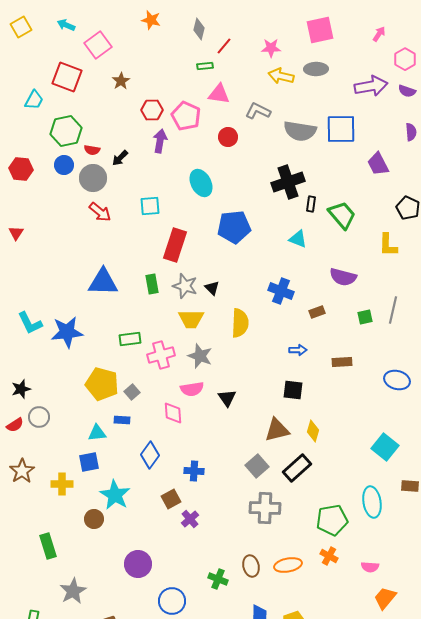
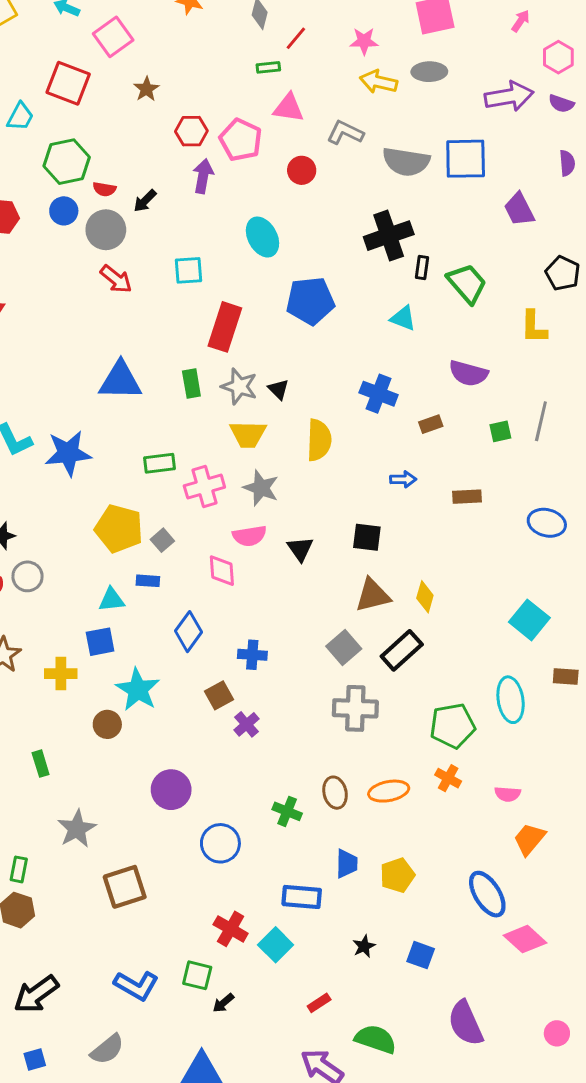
black square: (293, 390) -> (367, 537), moved
green rectangle: (48, 546) -> (41, 764), size x0.7

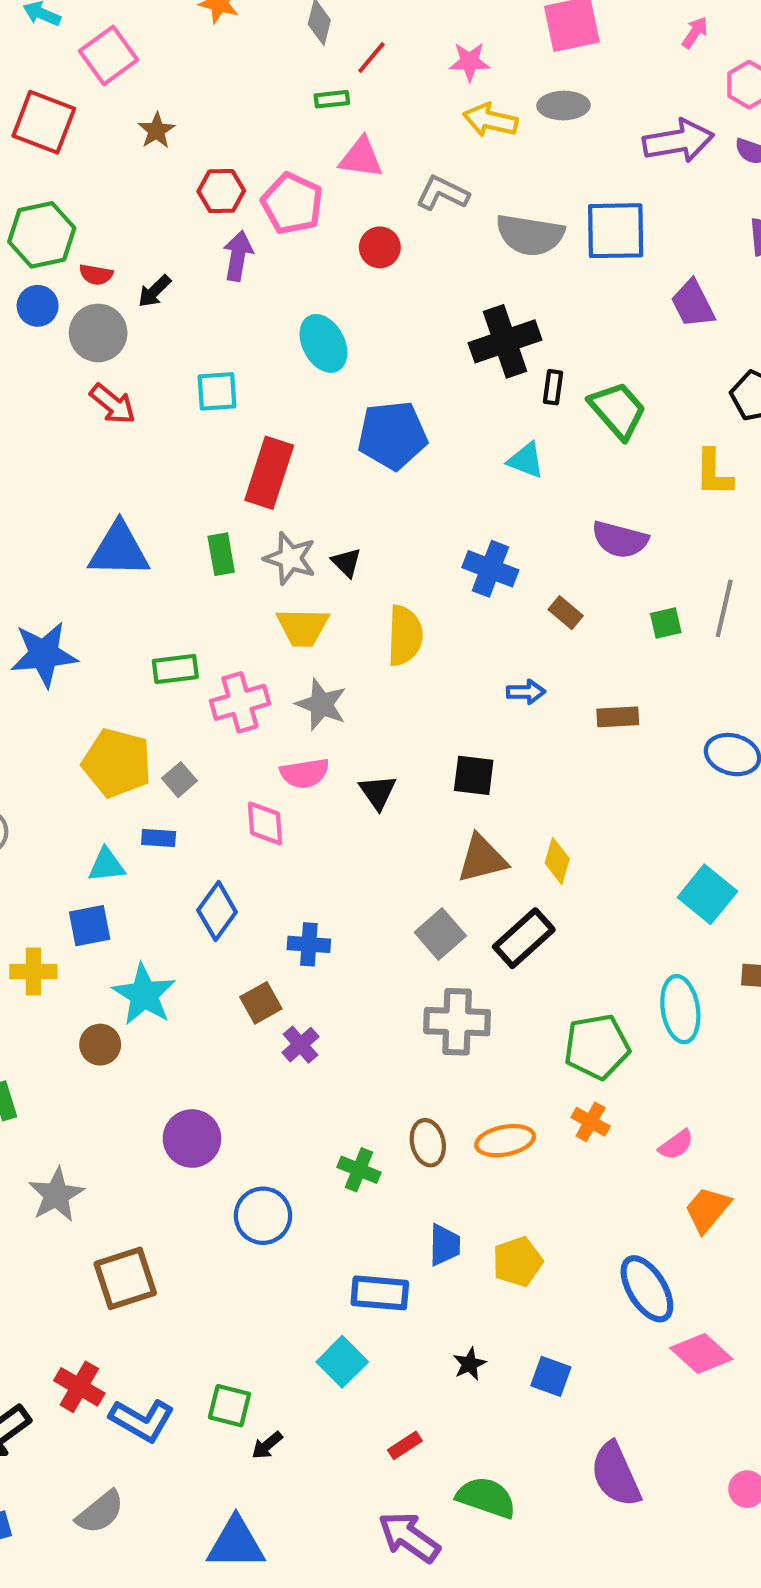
brown rectangle: (431, 424) -> (566, 613), turned 60
pink semicircle: (508, 794) -> (676, 1145), turned -40
red cross: (231, 929) -> (79, 1387), moved

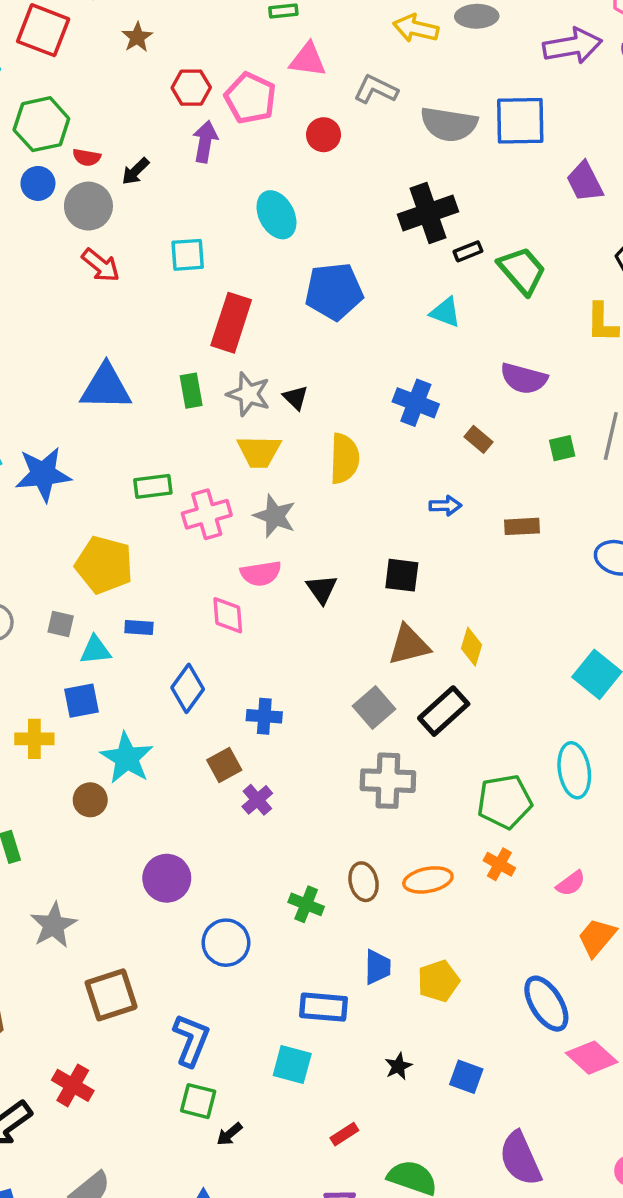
black rectangle: (553, 387) -> (468, 251), turned 60
gray square: (179, 780) -> (61, 624), moved, turned -36
cyan square: (342, 1362) -> (292, 1065), turned -30
blue L-shape: (142, 1420) -> (191, 1040), moved, turned -98

